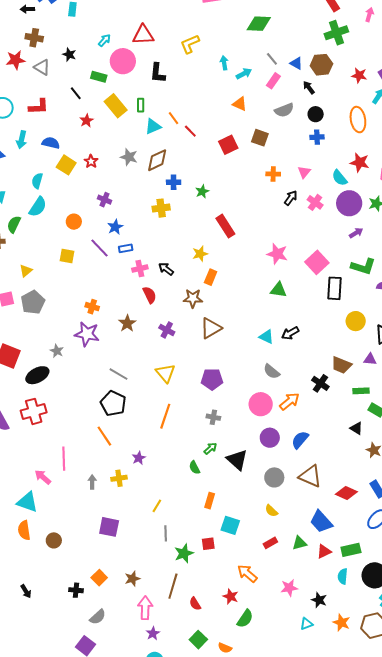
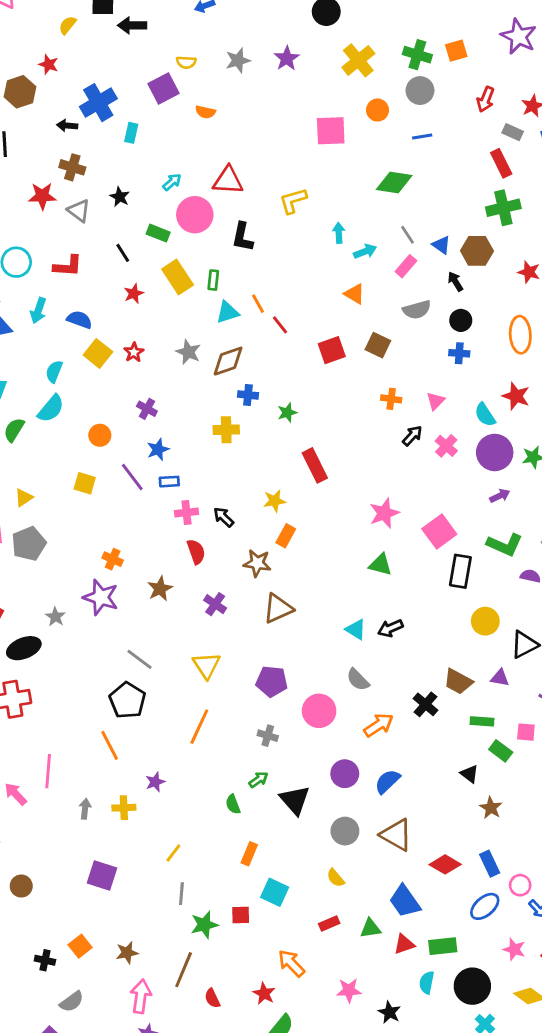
pink star: (277, 254) -> (384, 513), turned 30
pink circle: (261, 404) -> (319, 711), moved

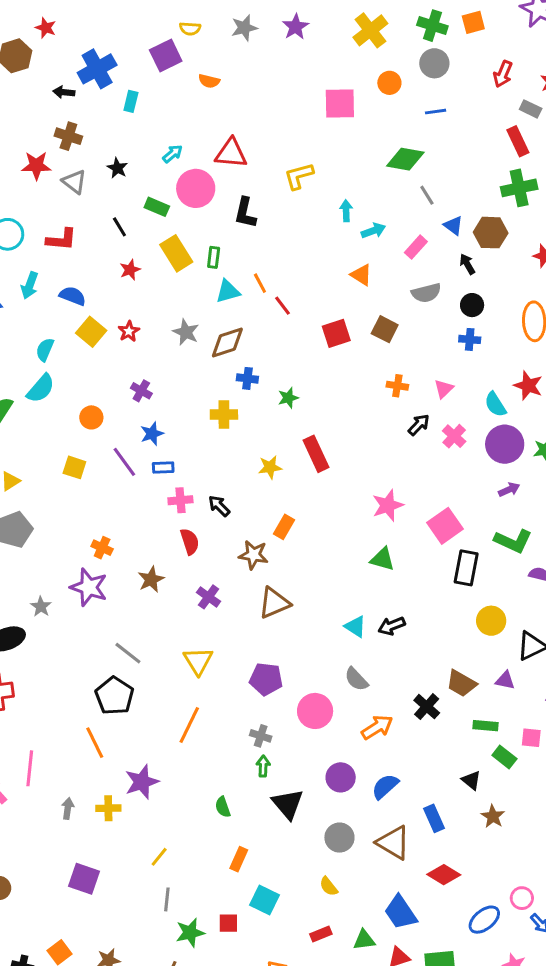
gray line: (407, 235) -> (427, 195), moved
yellow star: (274, 501) -> (270, 467), moved
green arrow: (258, 780) -> (263, 766), moved, turned -54
purple star: (155, 782) -> (142, 782), size x1.6
blue rectangle: (490, 864) -> (434, 818), moved

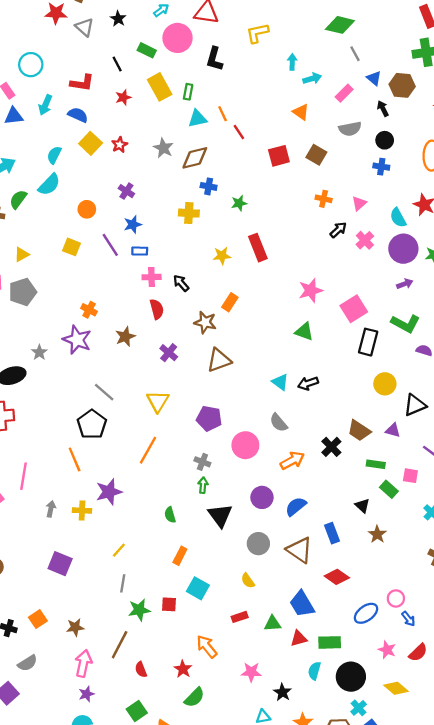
red L-shape: (61, 239) -> (82, 83), moved

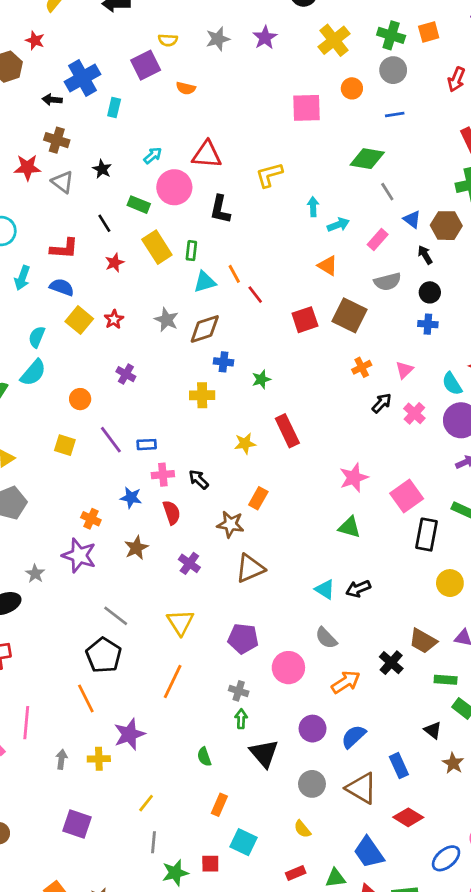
brown square: (316, 155) -> (350, 315), size x1.4
orange cross: (324, 199) -> (362, 367), turned -35
blue star: (133, 224) -> (131, 498), moved, turned 30

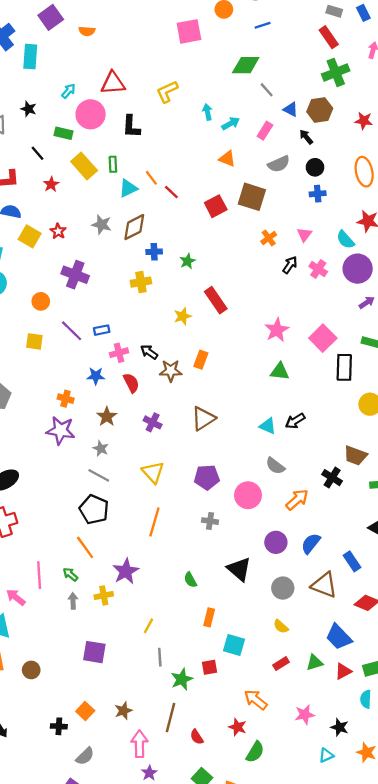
cyan rectangle: (114, 108) -> (30, 57), size x1.5
purple cross: (126, 374) -> (75, 275), size x1.6
brown star: (230, 524) -> (171, 371), moved
gray star: (35, 574) -> (101, 448), moved
green arrow: (241, 719) -> (70, 574), moved, turned -42

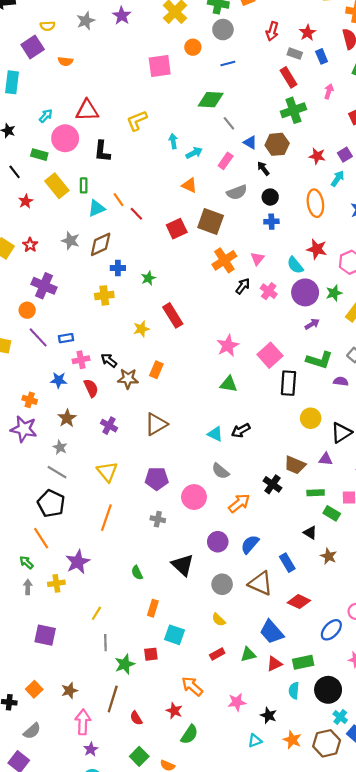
orange cross: (269, 238) -> (224, 260), size x1.6
orange circle: (41, 301) -> (27, 310), moved

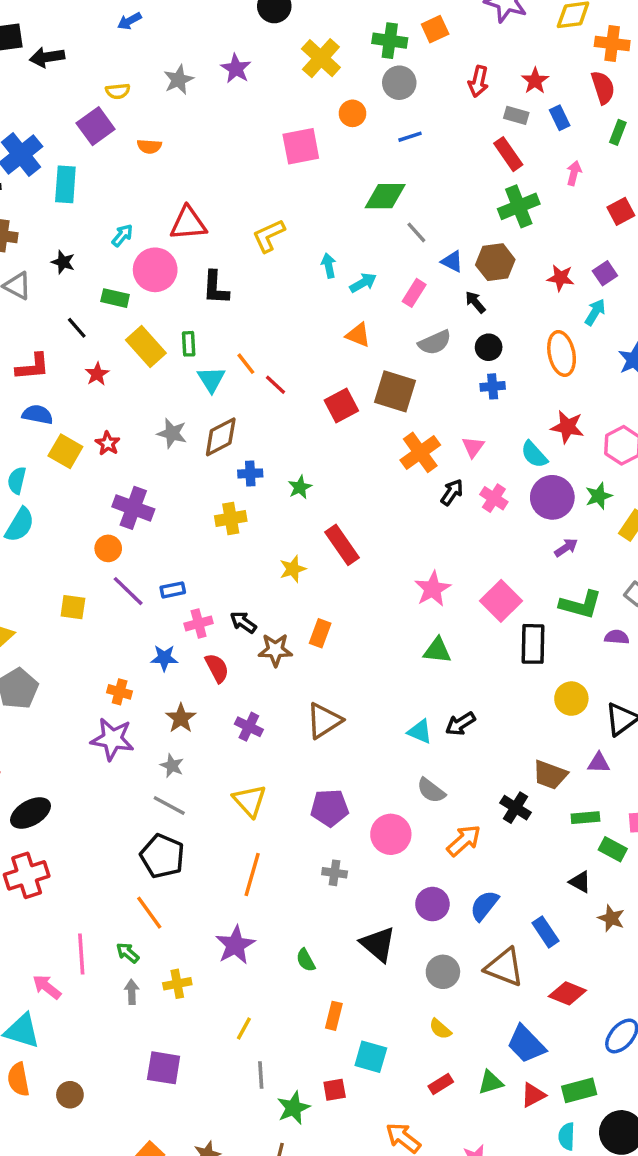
cyan triangle: (97, 208) -> (211, 379), turned -36
purple star: (78, 562) -> (235, 945), moved

